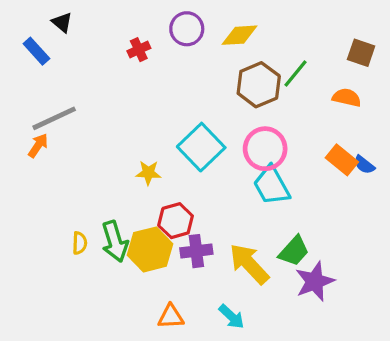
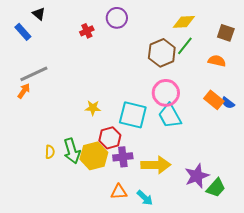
yellow diamond: (240, 35) -> (184, 22), moved
cyan square: (201, 147) -> (133, 115), moved, turned -32
green trapezoid: (294, 251) -> (216, 188), moved
yellow arrow: (249, 264) -> (156, 165), turned 132
orange triangle: (171, 317) -> (119, 192), moved

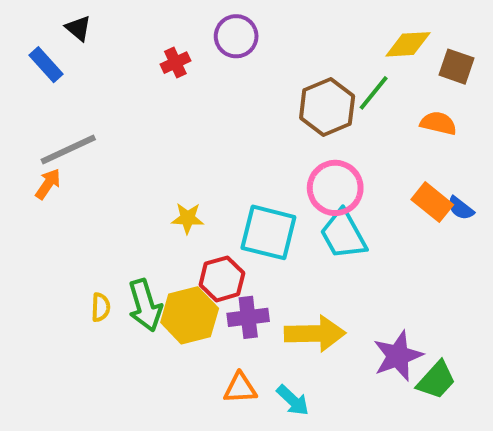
yellow diamond: (184, 22) -> (408, 44), moved

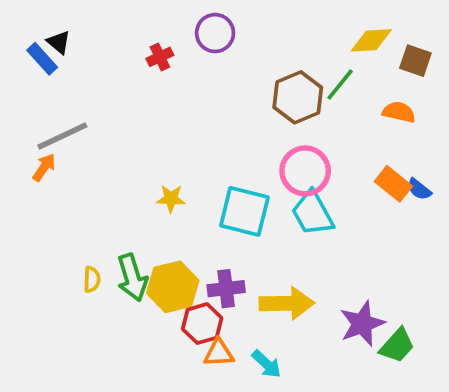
black triangle: (78, 28) -> (59, 42), moved
red hexagon: (222, 279) -> (202, 324), moved

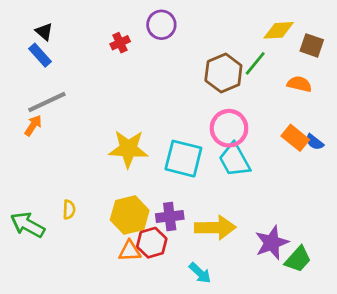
blue rectangle: (42, 59) -> (40, 55), moved
yellow star: (171, 199) -> (128, 149), size x1.8
green arrow: (132, 278) -> (28, 225), moved, turned 136
orange triangle: (219, 353) -> (130, 251), moved

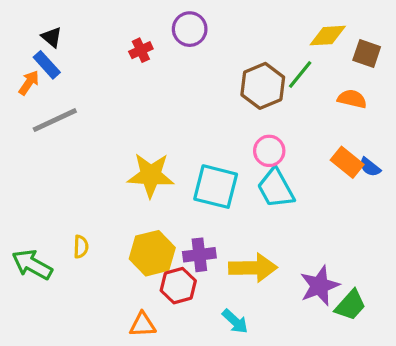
orange arrow: (33, 125) -> (29, 83), moved
pink circle: (229, 128) -> (269, 151), size x0.7
orange triangle: (130, 251) -> (143, 325), moved

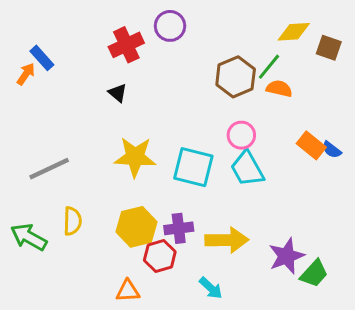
black triangle: (52, 37) -> (118, 93), moved
red cross: (141, 50) -> (126, 45), size x1.6
orange semicircle: (352, 99) -> (279, 89), moved
gray line: (55, 120) -> (49, 169), moved
yellow semicircle: (81, 247) -> (72, 221), size x1.4

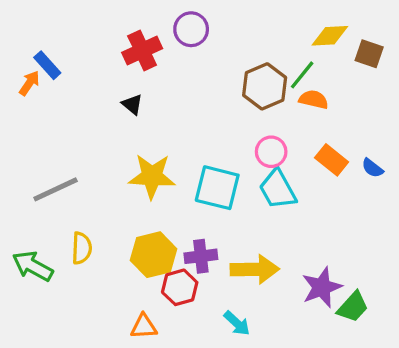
orange rectangle: (311, 145) -> (332, 160), moved

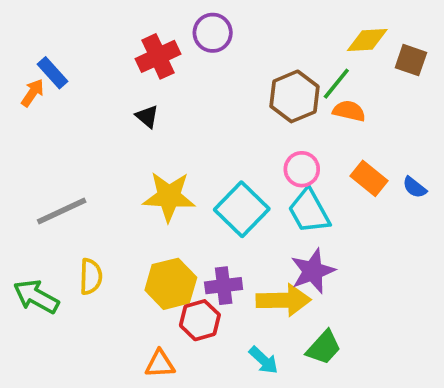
cyan square: (217, 188) -> (242, 209), turned 30
purple star: (322, 287) -> (313, 271), moved
green trapezoid: (353, 307) -> (324, 347), moved

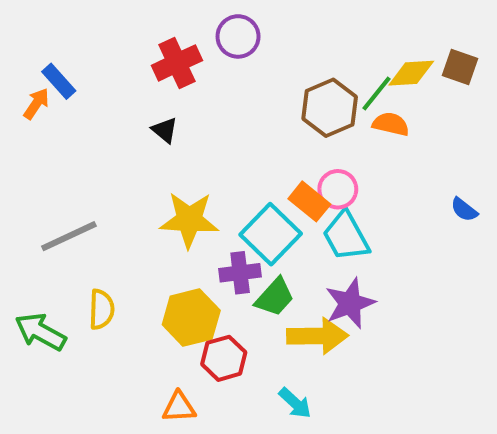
yellow diamond: (367, 40) -> (411, 73), moved
orange rectangle: (369, 178) -> (309, 201), moved
purple cross: (224, 286) -> (240, 273), moved
green trapezoid: (324, 347) -> (275, 297), moved

